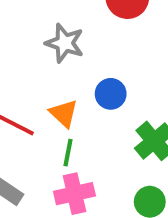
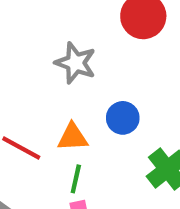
orange triangle: (64, 113) -> (73, 137), turned -48

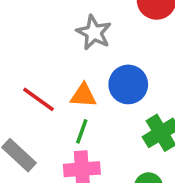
blue circle: (123, 118) -> (128, 84), size x1.4

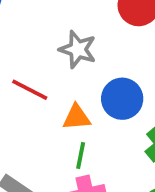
red line: (38, 99) -> (30, 90), moved

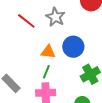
red line: (30, 90) -> (26, 21), moved

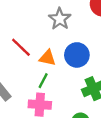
red line: (26, 21) -> (21, 47), moved

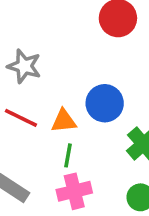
gray star: (60, 19) -> (24, 66), moved

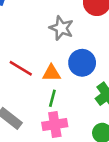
gray star: (24, 66) -> (61, 28), moved

